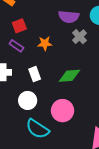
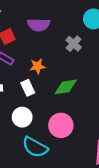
purple semicircle: (69, 17) -> (39, 25), moved
orange star: (45, 43) -> (37, 66), moved

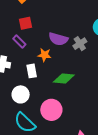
purple semicircle: (39, 25) -> (58, 39), moved

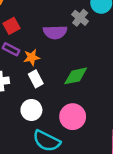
gray cross: (80, 44) -> (80, 18), moved
orange star: (44, 55) -> (32, 57), moved

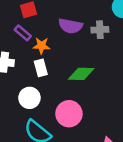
gray cross: (80, 18) -> (100, 30), moved, turned 35

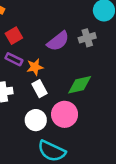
purple semicircle: (70, 26) -> (58, 41), turned -35
pink circle: (69, 114) -> (65, 114), moved

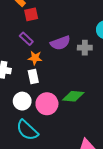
red square: (14, 36) -> (31, 14), moved
purple rectangle: (14, 59) -> (26, 39), moved
green diamond: (80, 85) -> (73, 96), moved

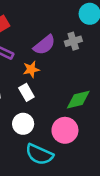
orange star: (35, 58) -> (31, 69), moved
pink circle: (47, 104) -> (65, 130), moved

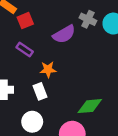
gray cross: (73, 41) -> (88, 19), moved, turned 35
purple semicircle: (44, 45) -> (64, 34), moved

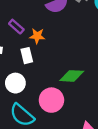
purple rectangle: (25, 50) -> (16, 27), moved

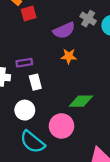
purple rectangle: (16, 27) -> (24, 63), moved, turned -49
orange star: (37, 36) -> (69, 56), moved

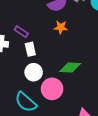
purple rectangle: (24, 63) -> (21, 32), turned 40
white circle: (25, 110) -> (34, 72), moved

